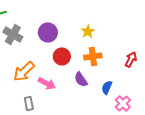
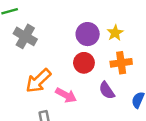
purple circle: (48, 32) -> (88, 34), moved

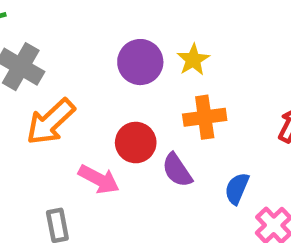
red circle: (84, 63) -> (136, 143), moved
orange arrow: (38, 81) -> (51, 122), moved

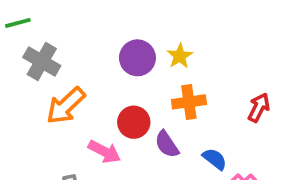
blue semicircle: (237, 189) -> (215, 159), turned 105

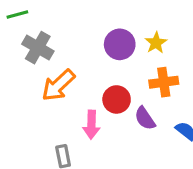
pink arrow: (104, 152) -> (91, 125), turned 64

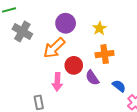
purple circle: (120, 44) -> (66, 23), moved
orange arrow: (58, 85) -> (54, 48), moved

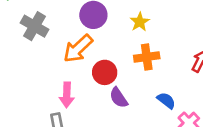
purple semicircle: (92, 78) -> (119, 98), moved
pink arrow: (57, 82) -> (67, 95), moved

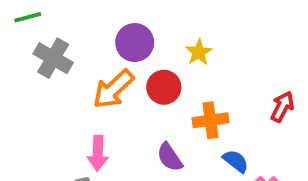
orange cross: (147, 57) -> (210, 120), moved
red circle: (105, 72) -> (164, 87), moved

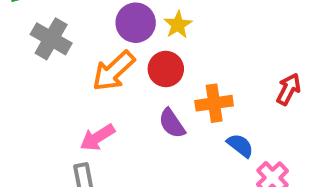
yellow star: (199, 52) -> (178, 25), moved
pink arrow: (98, 153) -> (97, 137), turned 56
purple semicircle: (170, 157) -> (172, 123), moved

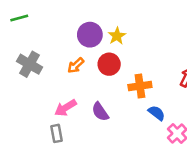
gray cross: (51, 39) -> (30, 64), moved
orange arrow: (114, 71) -> (76, 65), size x0.6
purple semicircle: (172, 123) -> (100, 112), moved

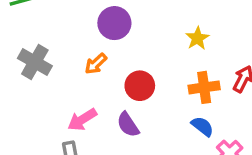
yellow star: (117, 36) -> (197, 38), moved
red circle: (109, 64) -> (140, 86), moved
orange cross: (140, 86) -> (204, 87), moved

